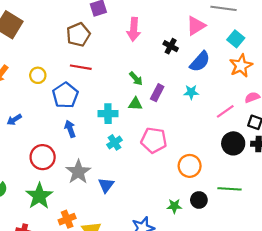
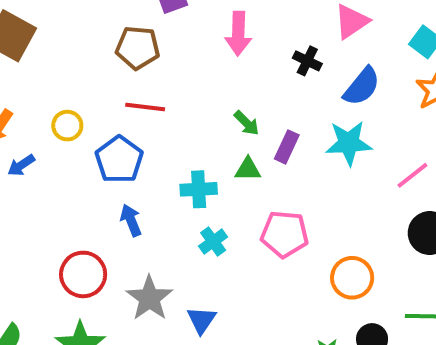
brown pentagon: (78, 35) -> (138, 48), turned 30
cyan star: (191, 92) -> (349, 143), size x1.6
blue arrow: (14, 120) -> (21, 165), moved

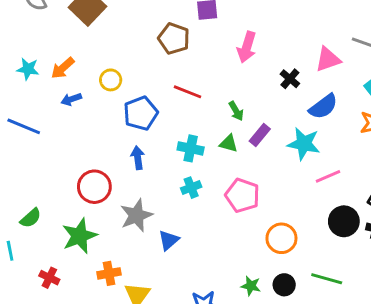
red line: (145, 107) -> (187, 92), moved
pink line: (412, 175) -> (328, 176), moved

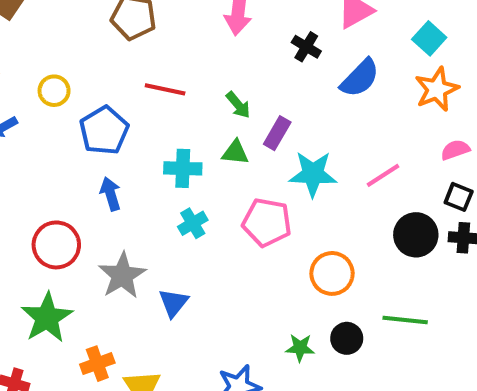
cyan star: (304, 144) -> (313, 174), moved

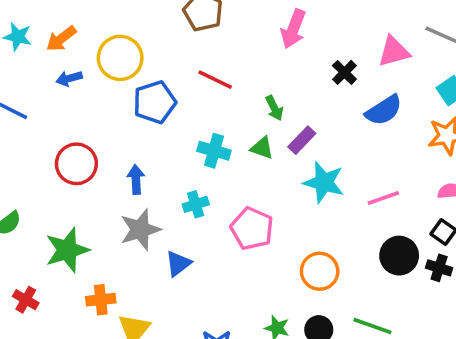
yellow circle: (54, 91) -> (120, 58), size x1.6
blue arrow: (110, 194) -> (136, 179), moved
pink pentagon: (267, 222) -> (252, 229), moved
cyan cross: (193, 223) -> (196, 204), moved
red circle: (56, 245) -> (76, 164), moved

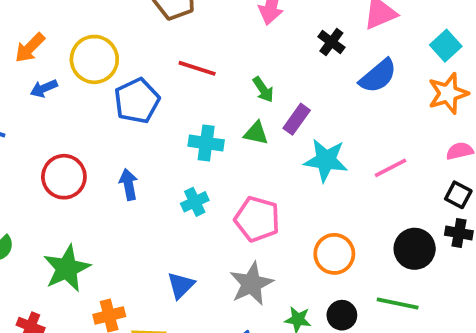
gray star: (140, 230) -> (251, 284), moved
black circle: (399, 256) -> (415, 249), moved
blue triangle: (178, 264) -> (181, 285), moved

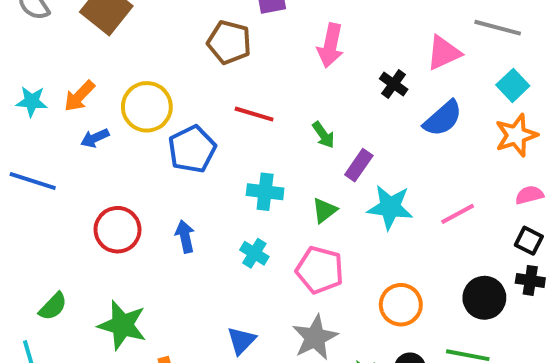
green triangle: (256, 133) -> (324, 210), moved, turned -48
cyan cross: (195, 202) -> (254, 253), turned -32
green star: (67, 268) -> (122, 325), turned -30

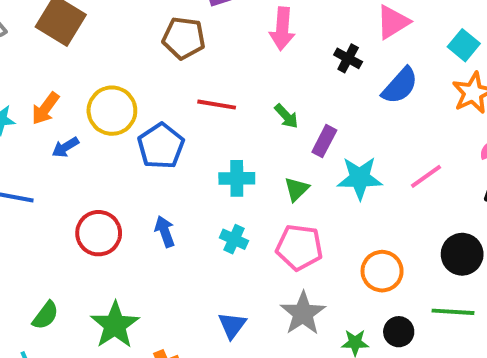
green star: (122, 325) -> (115, 325), turned 30

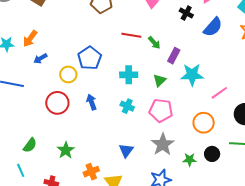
red line: (217, 105) -> (131, 35), moved
yellow circle: (112, 111) -> (68, 74), moved, size x0.7
pink line: (426, 176) -> (219, 93), moved
green star: (115, 325) -> (66, 150), size x0.7

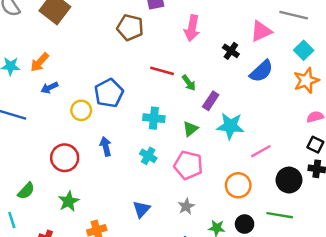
red circle: (57, 103) -> (65, 158), moved
gray star: (163, 144) -> (186, 206), size x0.6

